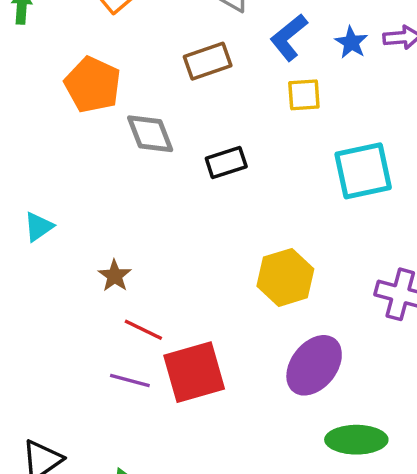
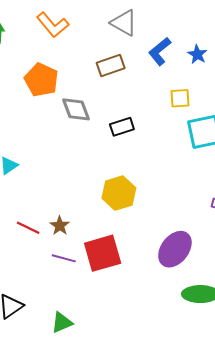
yellow square: (304, 95) -> (180, 98), moved
brown star: (115, 276) -> (60, 226), moved
yellow hexagon: (285, 277) -> (119, 193), moved
red line: (143, 330) -> (28, 228), moved

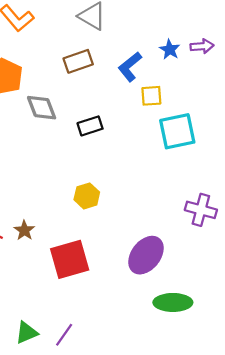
blue L-shape: (160, 51) -> (130, 67), moved
yellow hexagon: (119, 193) -> (87, 196), size x0.7
purple line: (64, 258) -> (64, 335), moved, turned -70

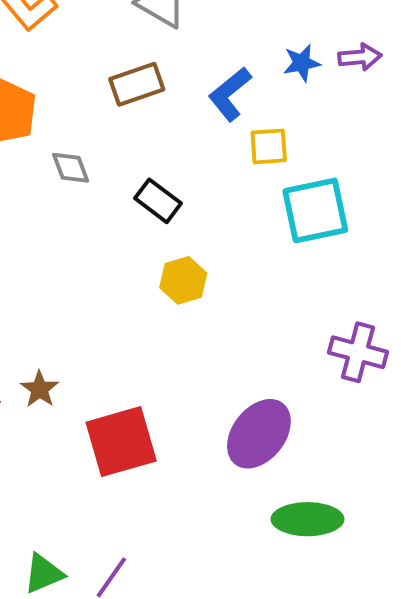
blue star: (170, 49) -> (302, 63), turned 30
gray diamond: (42, 108) -> (71, 168), size x0.7
black rectangle: (90, 126) -> (158, 201), turned 55
yellow hexagon: (87, 196) -> (183, 280), moved

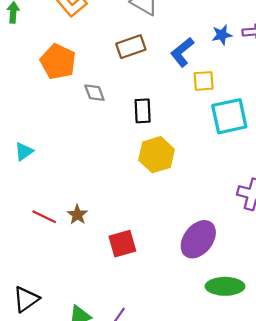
black rectangle: (158, 201) -> (143, 111), turned 50
yellow hexagon: (183, 280) -> (157, 155), size x1.4
red square: (121, 442) -> (122, 244), size x0.7

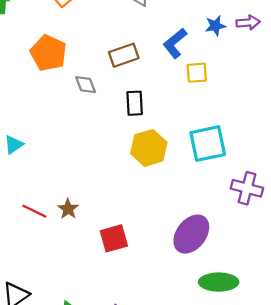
brown rectangle: (131, 47) -> (124, 55), moved
cyan square: (229, 116) -> (208, 144), moved

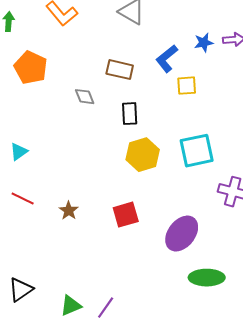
orange pentagon: (48, 53) -> (31, 68), moved
brown rectangle: (124, 55) -> (120, 70), turned 32
red line: (34, 211) -> (23, 199), moved
red square: (114, 238) -> (126, 215), moved

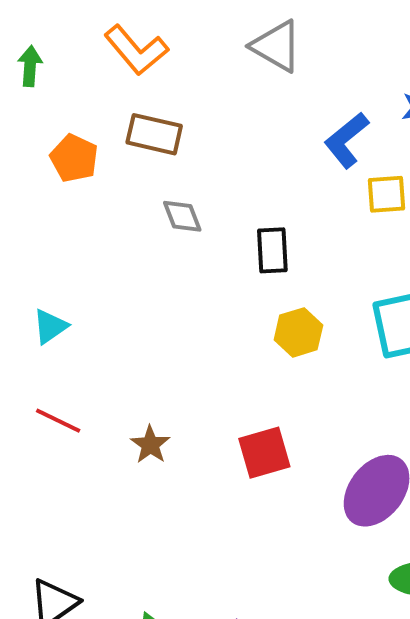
orange pentagon: (31, 68) -> (74, 158), size x0.7
brown rectangle: (120, 70) -> (154, 134), moved
yellow hexagon: (143, 155) -> (298, 332), size x0.7

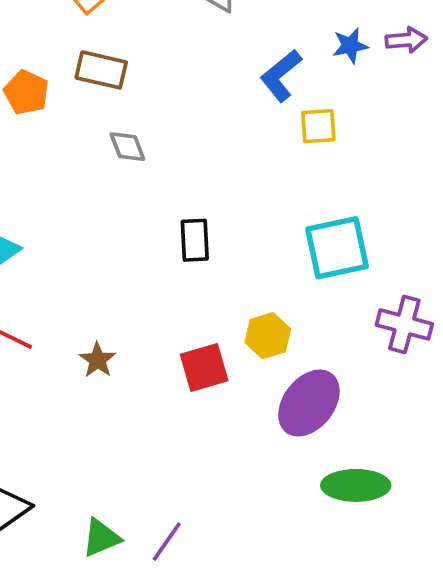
black rectangle: (272, 250) -> (195, 240), moved
yellow hexagon: (298, 332) -> (268, 336), moved

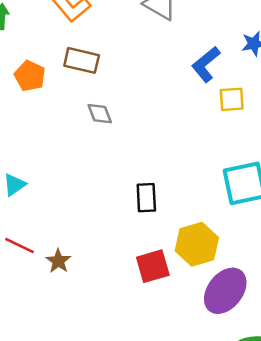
black rectangle: (195, 240) -> (146, 198), moved
yellow hexagon: (268, 336) -> (197, 244), size x1.4
brown star: (97, 360) -> (58, 261), moved

